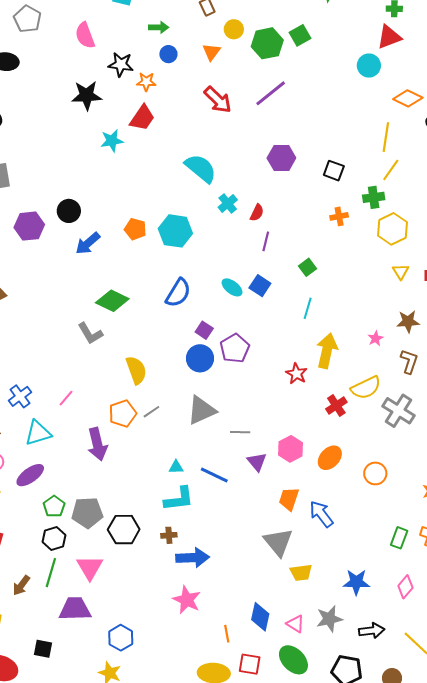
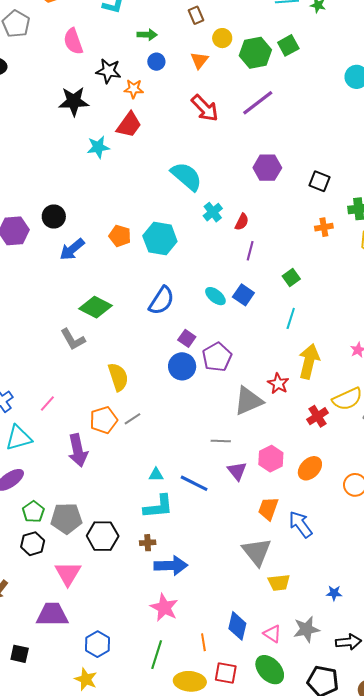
gray triangle: (201, 410) -> (248, 401), moved
green line: (51, 573) -> (157, 655), moved
blue star: (356, 582) -> (334, 593), size x0.6

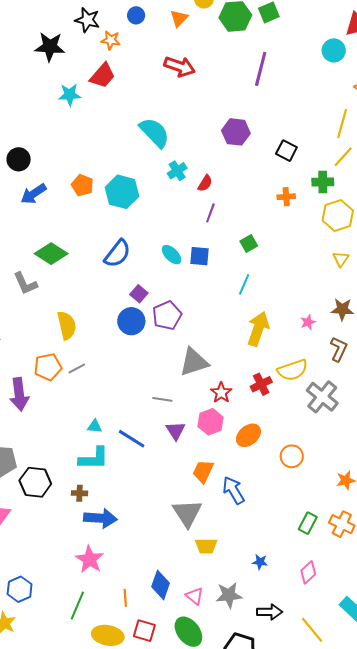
purple line: (258, 103) -> (261, 69), moved, turned -44
red arrow: (205, 108) -> (180, 67), turned -32
blue square: (243, 295) -> (200, 256), turned -35
red star: (278, 384) -> (221, 393), moved

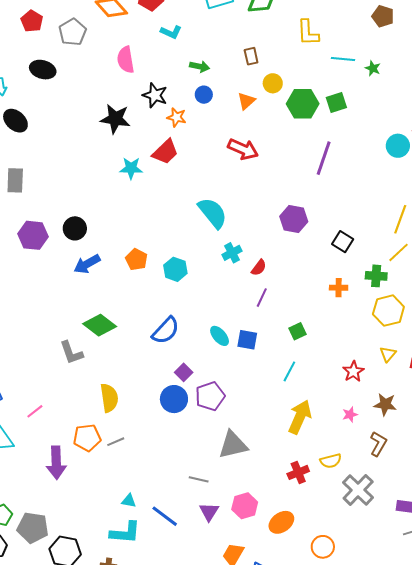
cyan hexagon: (122, 192) -> (175, 269), size x0.7
yellow semicircle: (293, 370) -> (331, 461), size x0.7
red star: (221, 393) -> (353, 371), moved

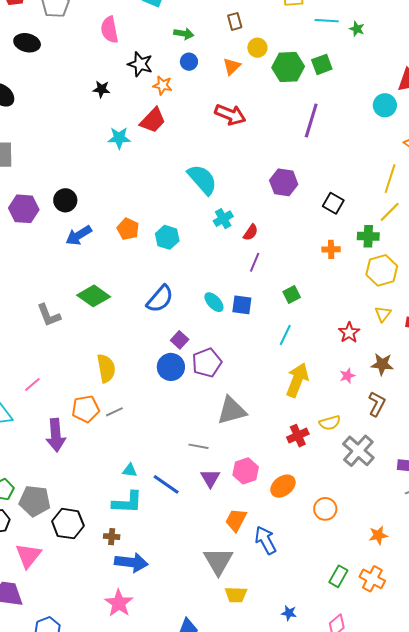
black star: (115, 119) -> (101, 89), size x0.6
gray L-shape: (71, 353) -> (49, 315), moved

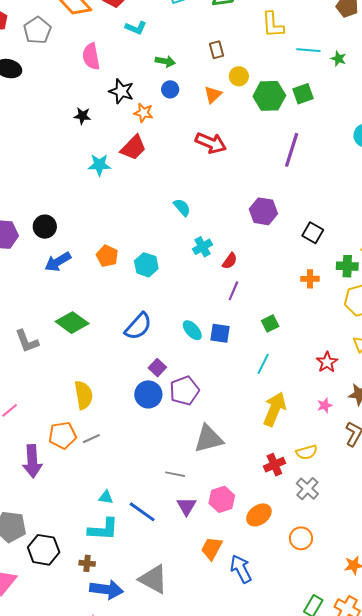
cyan semicircle: (202, 179) -> (182, 207), size x0.6
gray cross: (358, 451) -> (307, 489), moved, size x0.7
gray triangle: (218, 561) -> (153, 579), moved, turned -32

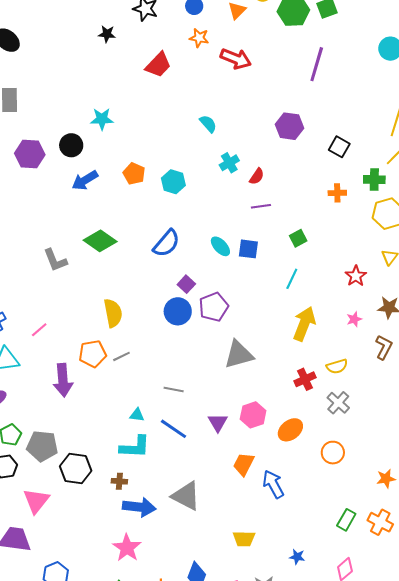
orange star: (143, 113) -> (199, 38), moved
cyan star: (99, 165) -> (102, 119), moved
purple line: (233, 291) -> (261, 206), turned 60
gray line: (175, 474) -> (174, 389), moved

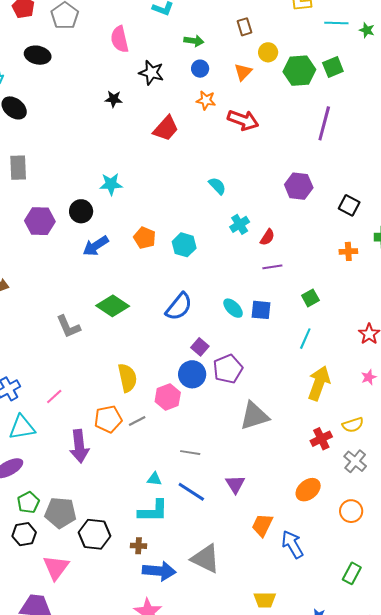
pink hexagon: (253, 415) -> (168, 397), moved
green rectangle: (346, 520) -> (352, 573), moved

